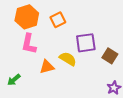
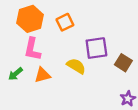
orange triangle: (47, 67) -> (42, 75), moved
green arrow: (14, 80) -> (15, 74), moved

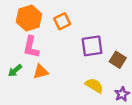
yellow semicircle: (76, 66) -> (94, 85), moved

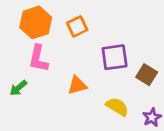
orange triangle: (41, 72) -> (77, 85), moved

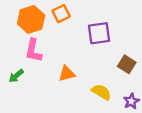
orange square: (77, 26) -> (61, 14), moved
purple square: (115, 57) -> (99, 33), moved

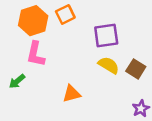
orange triangle: (67, 74) -> (71, 94), moved
yellow semicircle: (101, 92) -> (109, 65), moved

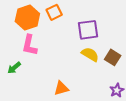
orange triangle: (71, 94) -> (61, 88), moved

